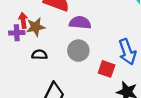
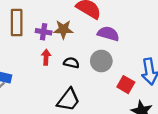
red arrow: (23, 20) -> (46, 57), moved
black semicircle: (39, 55) -> (71, 63), moved

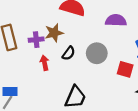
purple semicircle: (108, 34) -> (116, 20), moved
black semicircle: (71, 63) -> (69, 53), moved, turned 128

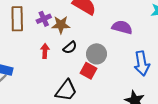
purple cross: (36, 40) -> (44, 19), moved, turned -32
red square: (125, 69) -> (88, 71), moved

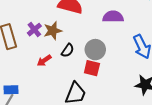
red arrow: (45, 51) -> (44, 60), turned -112

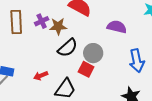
black semicircle: (68, 50) -> (68, 48), size x1.5
red arrow: (44, 60) -> (41, 76), moved

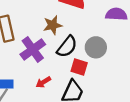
purple cross: (42, 21) -> (33, 49), moved, size x1.6
red square: (86, 69) -> (79, 67), moved

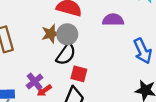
gray circle: (96, 47) -> (67, 34), moved
purple cross: (33, 49) -> (35, 82), moved, size x0.7

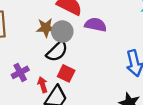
purple semicircle: (113, 20) -> (96, 25), moved
red arrow: (44, 90) -> (43, 85), moved, turned 96

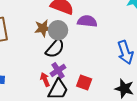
purple cross: (20, 72) -> (58, 70), moved
red square: (66, 73) -> (84, 83), moved

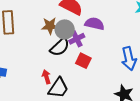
purple cross: (58, 70) -> (77, 39), moved
red square: (84, 83) -> (83, 61), moved

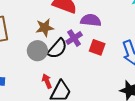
gray circle: (65, 29) -> (37, 51), moved
red square: (83, 61) -> (97, 47), moved

